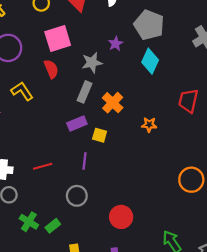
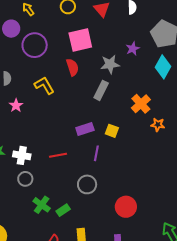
orange cross: (113, 103) -> (141, 104), moved
purple rectangle: (77, 123) -> (85, 129), moved

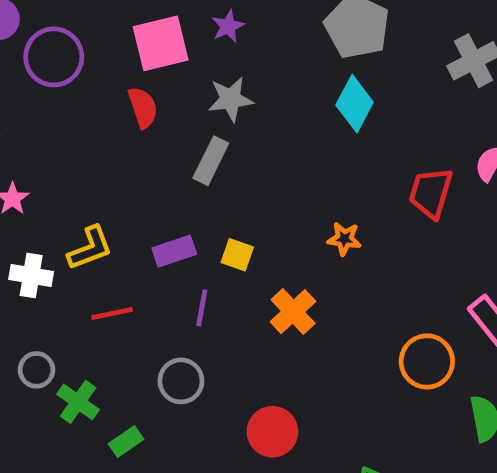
purple star: (133, 49) -> (228, 26), moved
yellow L-shape: (44, 85) -> (90, 248), moved, turned 100
orange cross: (141, 104) -> (293, 312), moved
white cross: (22, 155) -> (31, 275), moved
green cross: (42, 205) -> (78, 402), moved

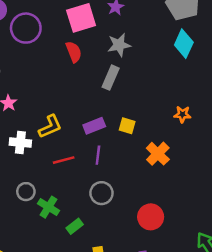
purple line: (202, 308) -> (98, 155), moved

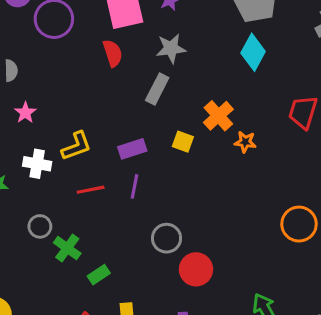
yellow square: (127, 126) -> (183, 142), moved
orange cross: (158, 154) -> (218, 116), moved
gray circle: (101, 193) -> (167, 238), moved

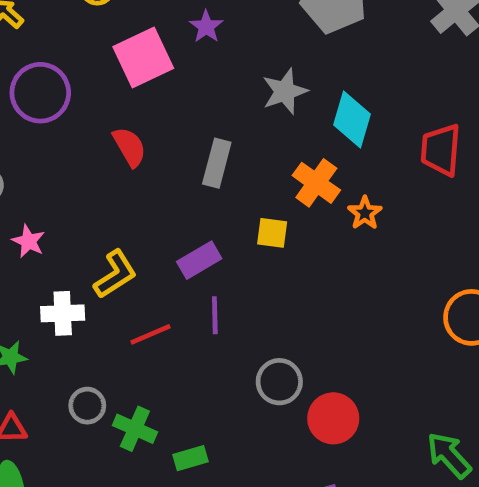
gray star: (171, 48) -> (285, 91), moved
cyan diamond: (253, 52) -> (352, 119), moved
red semicircle: (113, 53) -> (129, 147), moved
orange star: (245, 142) -> (365, 213), turned -30
green rectangle: (99, 275) -> (190, 458), turned 30

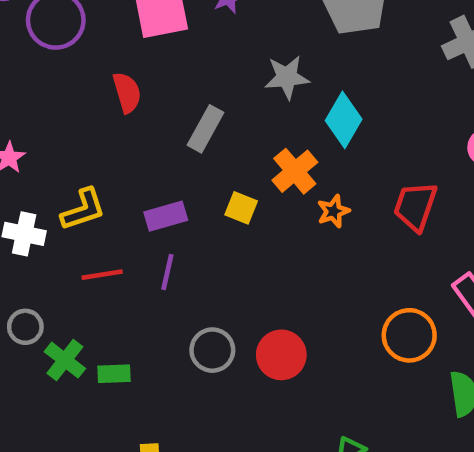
red trapezoid: (441, 150) -> (415, 206), moved
red circle: (333, 418) -> (281, 355), moved
green rectangle: (190, 458) -> (114, 374), moved

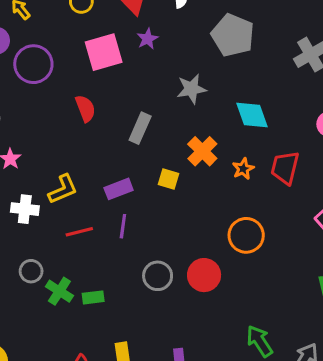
cyan diamond: (344, 120) -> (252, 115), moved, turned -45
orange star: (333, 211) -> (243, 169), moved
orange circle: (409, 335) -> (246, 235), moved

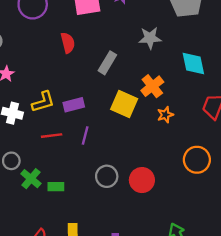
orange star: (243, 169) -> (165, 115), moved
yellow square: (169, 179) -> (124, 104), size x1.6
purple rectangle: (119, 189) -> (74, 105), moved
orange circle: (246, 235) -> (197, 160), moved

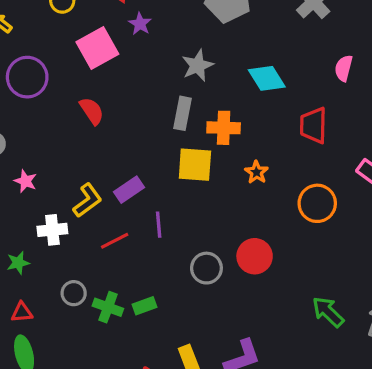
gray rectangle: (107, 63) -> (183, 113), moved
orange cross: (152, 86) -> (224, 128), turned -30
orange star: (165, 115) -> (256, 172), moved

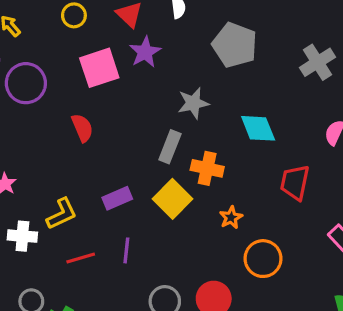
purple star: (140, 24) -> (145, 52), size x1.4
yellow square: (195, 165) -> (173, 199), turned 30
purple rectangle: (129, 190) -> (117, 198), moved
orange circle: (317, 203) -> (263, 259), moved

